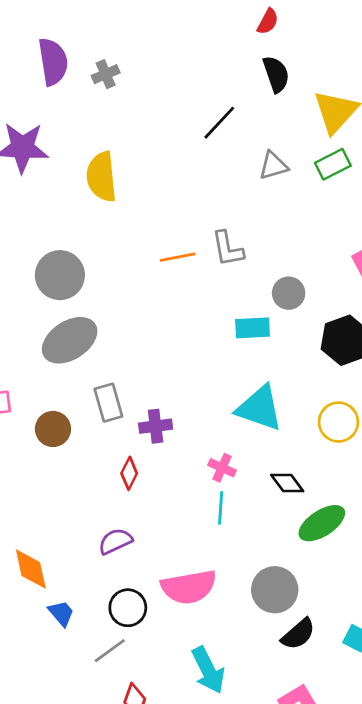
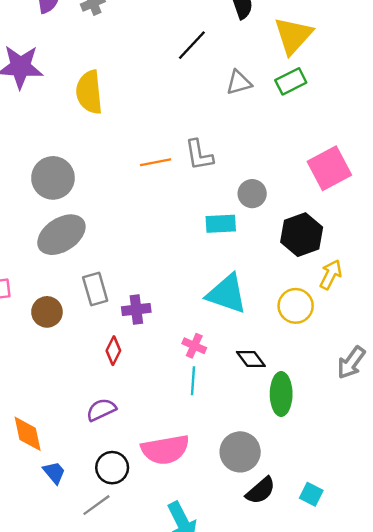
green ellipse: (322, 523) -> (281, 394), turned -57

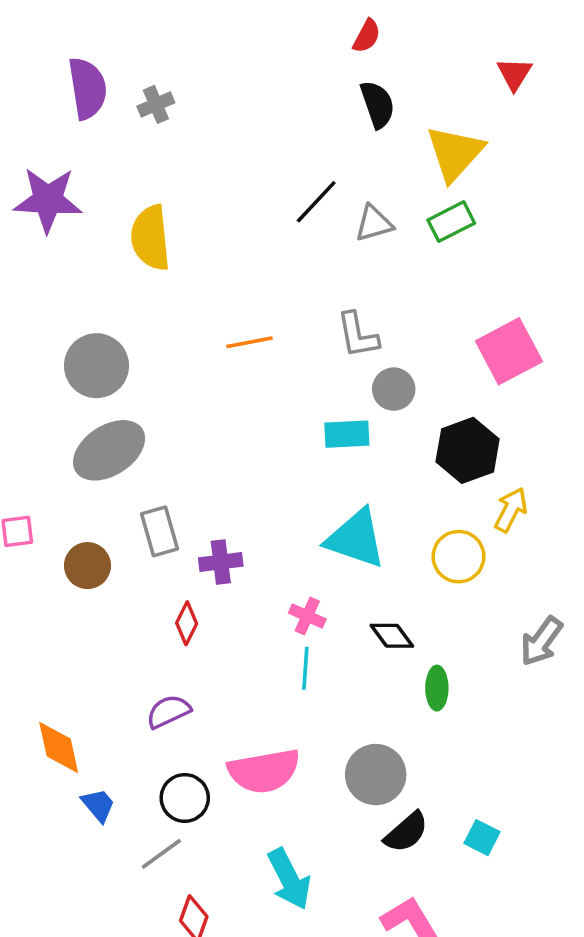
black line: (192, 45) -> (316, 202), moved
gray L-shape: (199, 155) -> (358, 335), moved
green ellipse: (281, 394) -> (437, 688), size x0.7

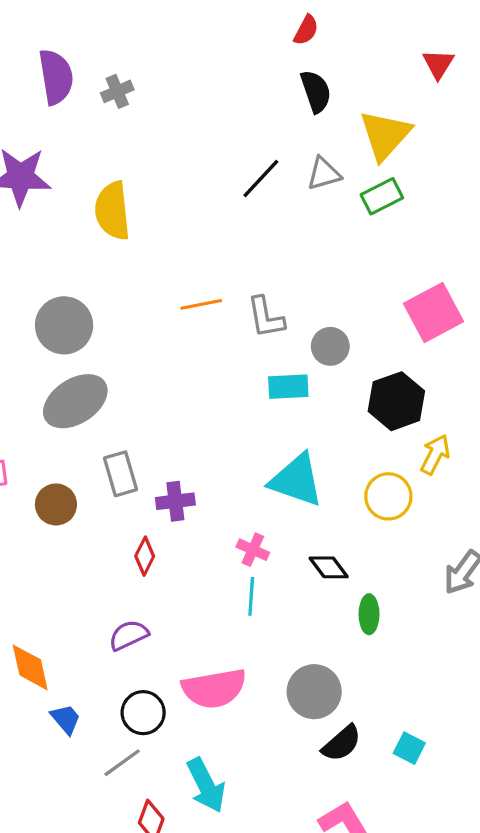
gray triangle: (374, 223) -> (324, 174), moved
gray L-shape: (358, 335) -> (266, 317), moved
cyan arrow: (289, 879) -> (206, 785), moved

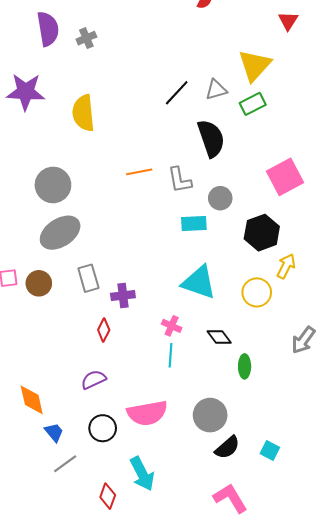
black semicircle: (316, 91) -> (211, 138), moved, size x1.4
brown circle: (56, 504) -> (39, 283), moved
gray line: (122, 763) -> (65, 464), moved

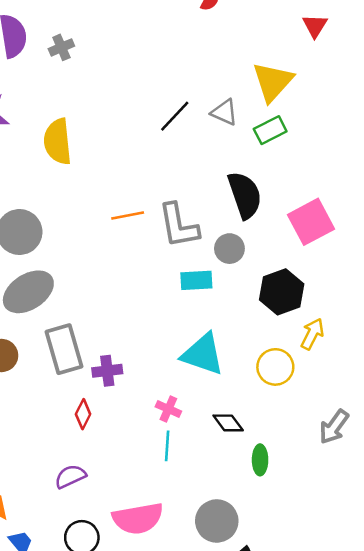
gray triangle: (216, 90) -> (224, 112), turned 40
black semicircle: (211, 138) -> (245, 195), moved
gray L-shape: (180, 180) -> (179, 226), size x1.4
gray rectangle: (88, 278) -> (64, 349), size x1.4

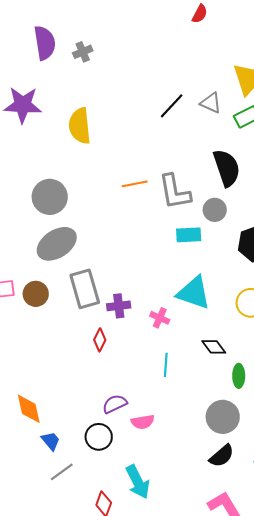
pink cross: (168, 409) -> (160, 318), moved
purple semicircle: (70, 476) -> (115, 404), moved
pink semicircle: (138, 518) -> (143, 422), size x0.6
gray circle: (217, 521) -> (223, 417), moved

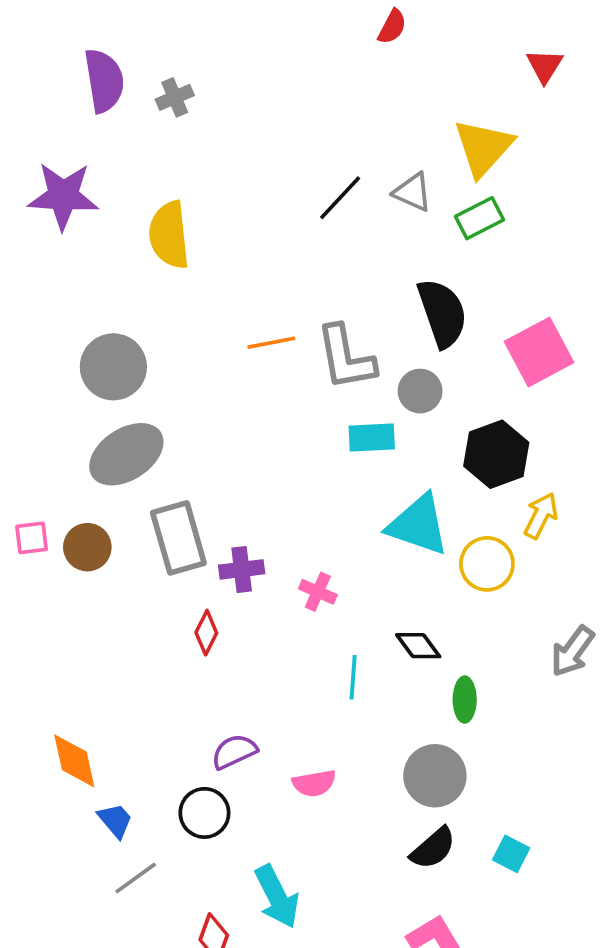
cyan triangle: (194, 293) -> (418, 525), moved
cyan line: (166, 365) -> (353, 677), moved
pink semicircle: (143, 422) -> (314, 783), moved

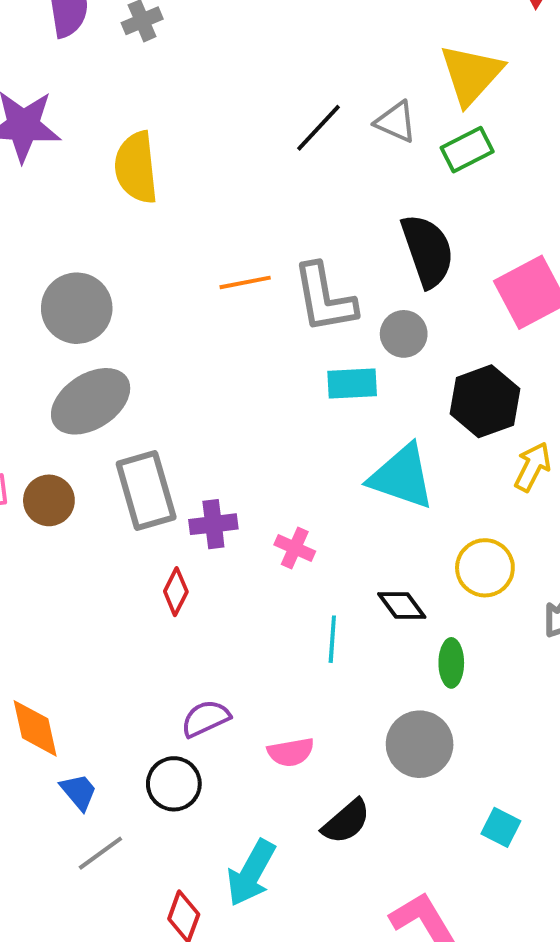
yellow circle: (487, 564) -> (485, 568), moved
black semicircle: (433, 848) -> (346, 821), moved
cyan arrow: (277, 897) -> (251, 873), turned 56

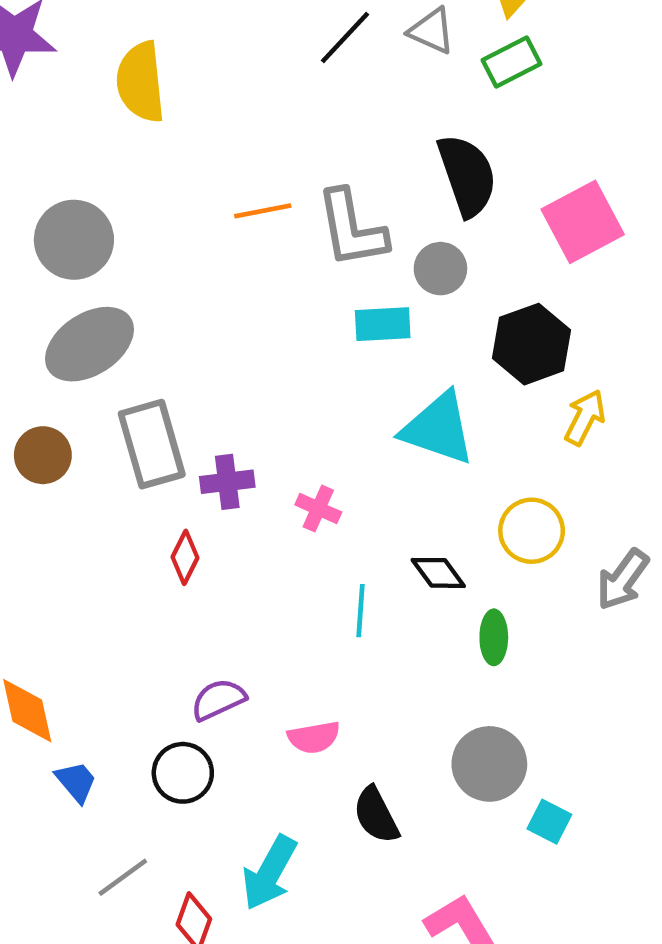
gray circle: (420, 744) -> (489, 764), moved
black semicircle: (346, 821) -> (376, 815), turned 104
gray line: (100, 853) -> (123, 877), moved

